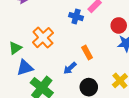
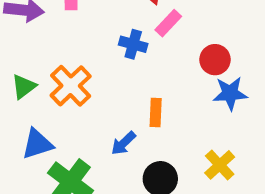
green triangle: (15, 48) -> (24, 87), moved
orange rectangle: (87, 52) -> (156, 113), turned 32

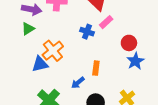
green triangle: (24, 87) -> (28, 29), moved
blue star: (230, 93) -> (135, 61), turned -30
blue triangle: (37, 144) -> (40, 64), moved

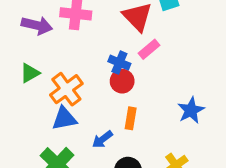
green triangle: (28, 29) -> (30, 73), moved
red circle: (129, 43) -> (122, 81), moved
blue triangle: (40, 64) -> (64, 118), moved

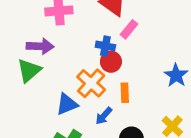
purple arrow: (37, 25) -> (40, 46), moved
green triangle: (30, 73) -> (29, 70), size x1.4
orange cross: (66, 89) -> (91, 83), moved

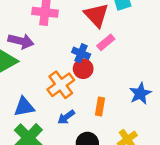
orange rectangle: (125, 93) -> (100, 106), moved
blue triangle: (67, 104) -> (24, 107), moved

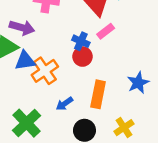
orange cross: (61, 85) -> (45, 71), moved
orange rectangle: (100, 106) -> (98, 94), size x1.5
blue triangle: (24, 107) -> (25, 61), moved

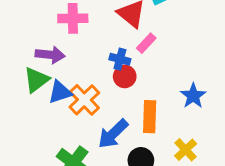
blue arrow: (64, 104) -> (113, 134), size x1.6

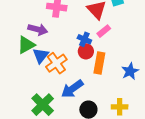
blue triangle: (60, 92) -> (41, 55), turned -42
orange rectangle: (150, 117) -> (99, 63), moved
yellow cross: (186, 150) -> (120, 107), turned 35

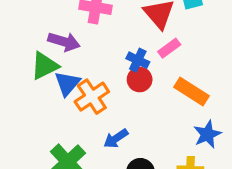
orange rectangle: (99, 63) -> (191, 91), moved, turned -70
blue star: (130, 71) -> (207, 134), moved
blue arrow: (72, 89) -> (116, 138), size x0.7

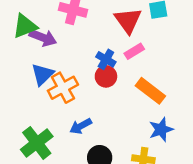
green triangle: (45, 66) -> (25, 26), moved

